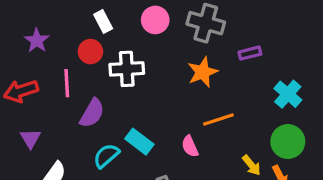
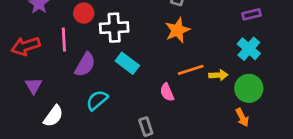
purple rectangle: (250, 53) -> (251, 14), moved
cyan rectangle: (139, 142) -> (127, 63), moved
yellow arrow: (252, 165) -> (218, 75), moved, turned -54

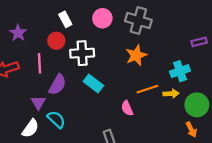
cyan cross: (249, 49) -> (180, 71), moved, turned 30
purple triangle: (34, 86) -> (38, 103), moved
cyan semicircle: (97, 100) -> (56, 119), moved, turned 84

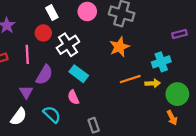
white cross: (82, 53) -> (68, 45), turned -30
pink semicircle: (127, 108) -> (73, 97), moved
cyan semicircle: (56, 119) -> (52, 114), moved

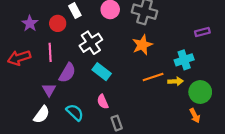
red circle: (43, 33) -> (58, 23), moved
pink semicircle: (73, 97) -> (103, 102), moved

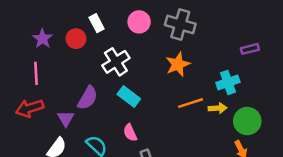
pink line: (50, 52) -> (36, 73), moved
red arrow: (19, 58) -> (30, 108), moved

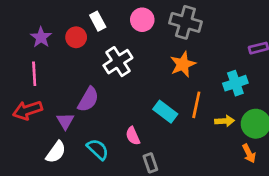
cyan rectangle: (129, 97) -> (165, 112), moved
orange line: (191, 103) -> (196, 105), turned -60
yellow arrow: (218, 108) -> (225, 121), moved

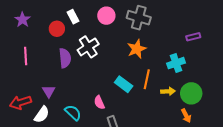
purple star: (41, 37) -> (23, 20), moved
purple semicircle: (88, 99) -> (65, 58), moved, turned -36
red arrow: (27, 110) -> (21, 102), moved

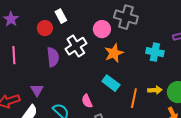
pink circle: (106, 16) -> (102, 29), moved
orange star: (137, 49) -> (114, 53), moved
cyan cross: (176, 63) -> (155, 52), moved, turned 30
orange line: (147, 79) -> (134, 98), moved

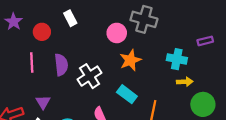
red circle: (45, 28) -> (42, 32), moved
white cross: (76, 46) -> (90, 76), moved
pink line: (14, 55) -> (32, 62), moved
yellow arrow: (155, 90) -> (185, 82), moved

